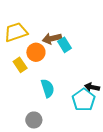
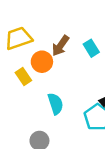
brown arrow: (52, 39) -> (60, 46), turned -42
cyan rectangle: (65, 45) -> (91, 48), moved

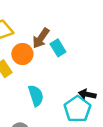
cyan rectangle: (91, 48) -> (58, 48), moved

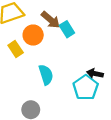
brown arrow: (41, 38) -> (51, 20), turned -84

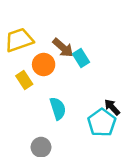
black arrow: (95, 74) -> (112, 107), turned 35

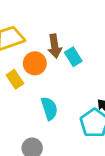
brown arrow: (63, 48) -> (55, 46), turned 40

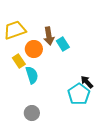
cyan semicircle: (49, 108) -> (32, 75), moved

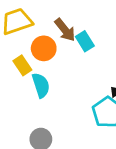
brown arrow: (49, 36) -> (65, 30), turned -30

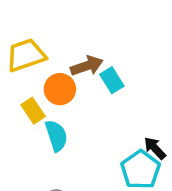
brown arrow: (65, 30) -> (87, 66), turned -70

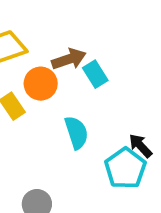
cyan semicircle: (56, 136) -> (76, 133), moved

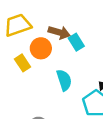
brown arrow: (69, 59) -> (59, 32), turned 35

